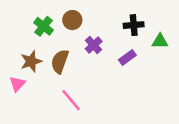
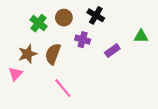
black cross: (134, 25) -> (96, 15), moved, turned 35
purple cross: (94, 45) -> (83, 40), turned -32

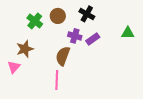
purple rectangle: (112, 51) -> (93, 39), moved
brown semicircle: (53, 54) -> (63, 56), moved
pink line: (63, 88) -> (57, 80), turned 42

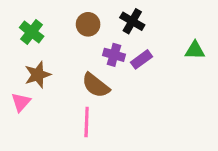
green cross: (35, 21) -> (32, 32), moved
brown semicircle: (63, 56) -> (96, 85), turned -72

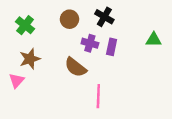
purple rectangle: (141, 59) -> (112, 47), turned -42
pink line: (87, 122) -> (98, 96), moved

